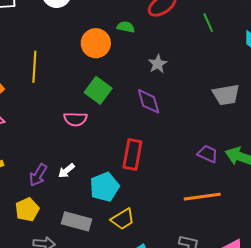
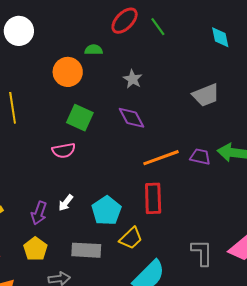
green line: (208, 23) -> (158, 27), moved
red rectangle: (132, 155) -> (153, 198), moved
orange line: (202, 197) -> (161, 158), moved

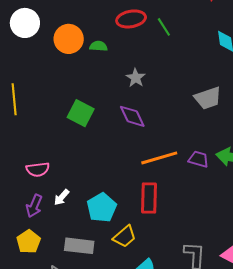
red ellipse: (125, 21) -> (131, 19), turned 32
orange circle: (68, 72) -> (69, 39), moved
pink semicircle: (64, 150) -> (38, 169), moved

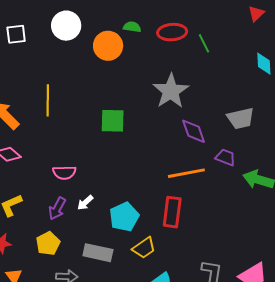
green semicircle: (98, 46) -> (132, 27), moved
gray star: (136, 78) -> (171, 91), size x1.8
green square: (81, 113) -> (113, 121), turned -32
purple diamond: (132, 116) -> (194, 131), moved
purple trapezoid: (199, 159) -> (225, 157), moved

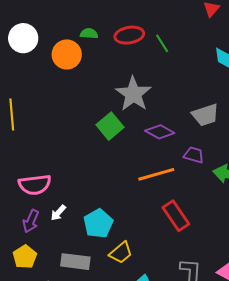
green square: (113, 121) -> (110, 126), moved, turned -36
purple diamond: (194, 131) -> (160, 132), turned -36
pink semicircle: (64, 173) -> (35, 185), size x1.4
red rectangle: (172, 212) -> (176, 216), moved, turned -36

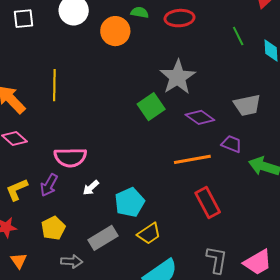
green line: (162, 43) -> (238, 36), moved
purple arrow: (31, 221) -> (49, 185), moved
gray rectangle: (75, 262) -> (103, 238), turned -44

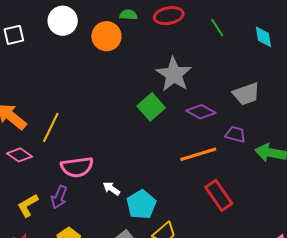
green line: (238, 36) -> (217, 28), moved
yellow line: (54, 85) -> (51, 128), moved, turned 32
white arrow: (91, 188) -> (111, 189), moved, turned 84

